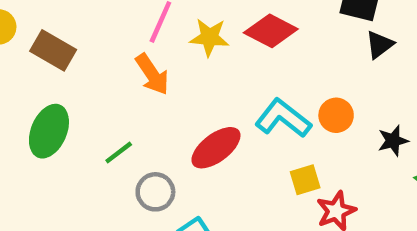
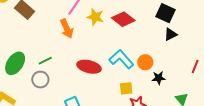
green ellipse: (49, 131) -> (15, 63), moved
black star: (393, 141) -> (159, 78), moved
red ellipse: (216, 148) -> (89, 67), turned 40
gray circle: (155, 192) -> (40, 80), moved

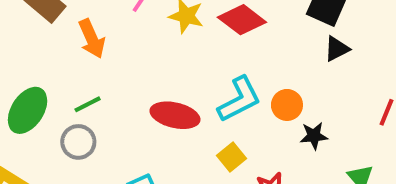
orange arrow: (67, 29) -> (92, 39), moved
cyan L-shape: (121, 59) -> (239, 99), turned 105
yellow square: (126, 88) -> (231, 157), moved, turned -32

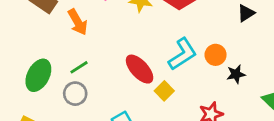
red ellipse: (175, 115) -> (140, 69), turned 40
yellow square: (231, 157) -> (164, 91), moved

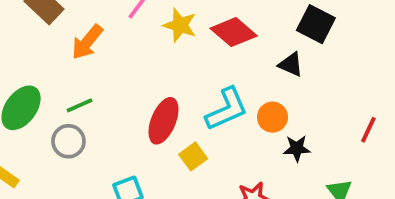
black triangle: (246, 13) -> (291, 64), moved, turned 48
orange arrow: (78, 22) -> (87, 42), turned 60
red ellipse: (140, 69) -> (163, 121), turned 56

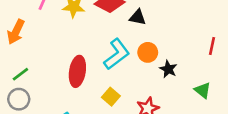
black triangle: (291, 64) -> (138, 17), moved
black star: (297, 148) -> (168, 69), turned -30
yellow square: (193, 156) -> (111, 97), moved

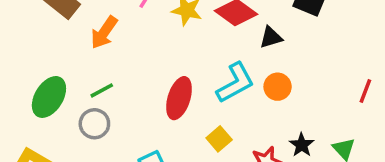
black triangle: (138, 17) -> (271, 37), turned -36
black star: (168, 69) -> (302, 145), moved

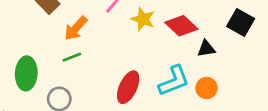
green line: (102, 90) -> (72, 57), moved
green ellipse: (49, 97) -> (26, 73), turned -36

